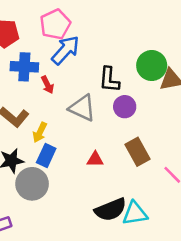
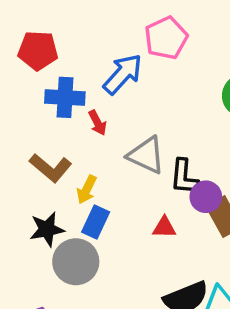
pink pentagon: (55, 24) -> (166, 38), moved
black L-shape: (109, 80) -> (184, 177), moved
purple circle: (125, 107) -> (206, 197), moved

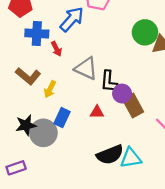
blue rectangle: (96, 222) -> (62, 118), moved
black star: (47, 229) -> (26, 125), moved

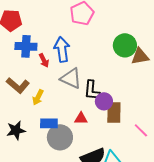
blue arrow: (72, 19) -> (62, 49), moved, turned -50
brown rectangle: (133, 106) -> (114, 112), turned 30
blue rectangle: (62, 118) -> (49, 123), turned 66
gray circle: (43, 133) -> (60, 137), moved

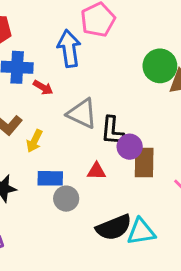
blue arrow: (62, 49) -> (69, 49), moved
red arrow: (44, 60) -> (43, 88), turned -32
gray circle: (60, 137) -> (66, 199), size x0.7

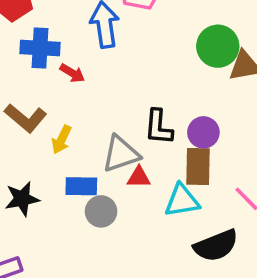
gray triangle: (82, 113) -> (121, 154), moved, turned -44
purple circle: (130, 147) -> (203, 132), moved
black semicircle: (114, 227) -> (216, 246), moved
cyan triangle: (141, 232) -> (182, 201), moved

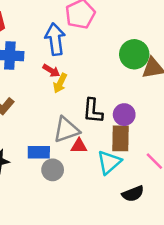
red arrow: (72, 73) -> (51, 71), moved
yellow arrow: (62, 140) -> (60, 83), moved
cyan triangle: (182, 201) -> (109, 162), turned -32
black semicircle: (216, 246) -> (133, 194), size x0.7

